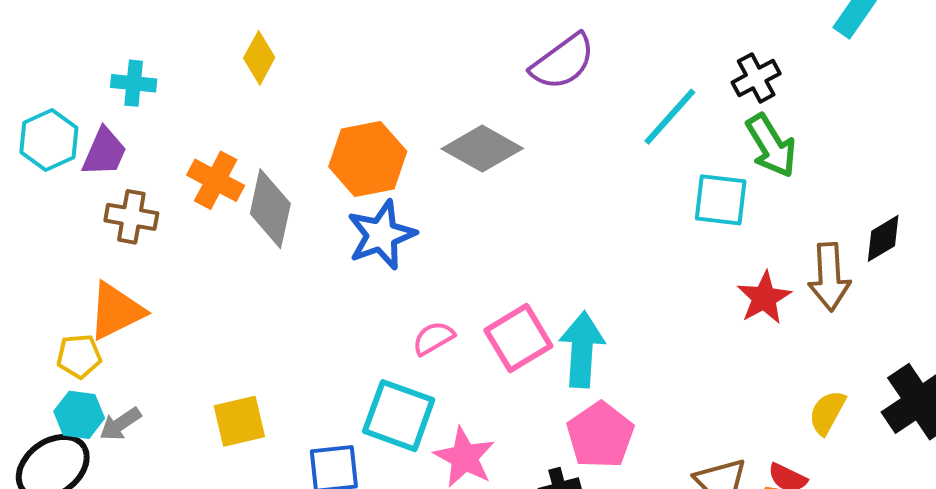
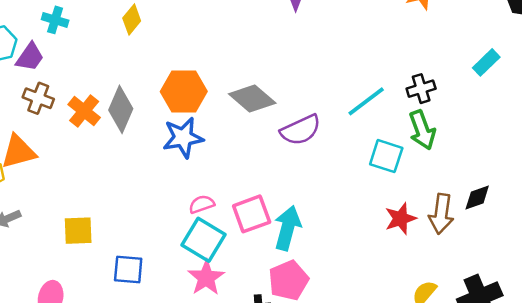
purple semicircle: (563, 62) -> (301, 130), moved
orange cross: (216, 180) -> (84, 111), moved
cyan square: (399, 416) -> (203, 240), moved

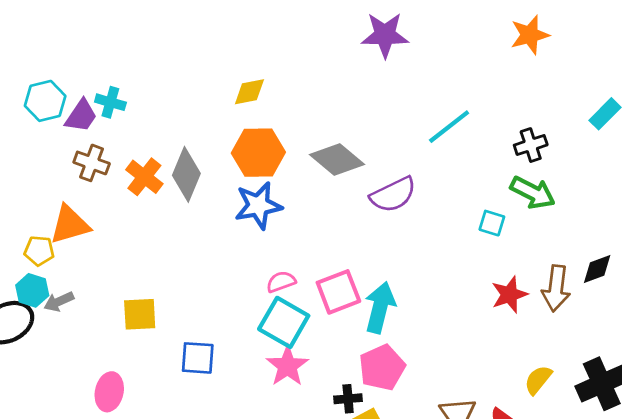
cyan cross: (55, 20) -> (110, 102), moved
yellow diamond: (132, 20) -> (249, 92), moved, turned 40
cyan line: (366, 101) -> (449, 127), moved
green arrow: (422, 130) -> (533, 193), turned -42
cyan square: (386, 156) -> (492, 223), size x0.7

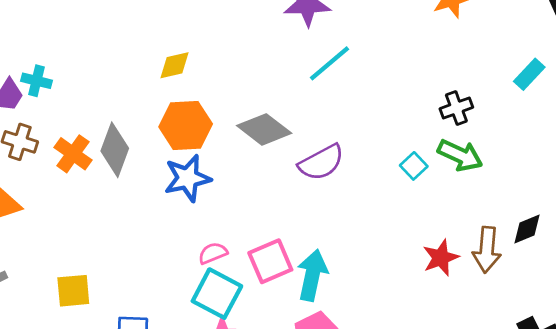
cyan line: (449, 127) -> (329, 63), moved
cyan square: (492, 223) -> (414, 166), moved, turned 32

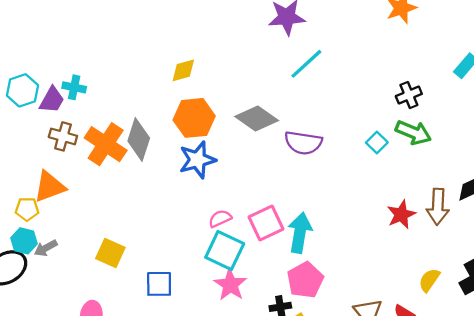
orange cross: (73, 154) -> (106, 144), size x1.4
purple semicircle: (321, 162) -> (303, 143), turned 39
yellow square: (73, 291) -> (110, 253), turned 32

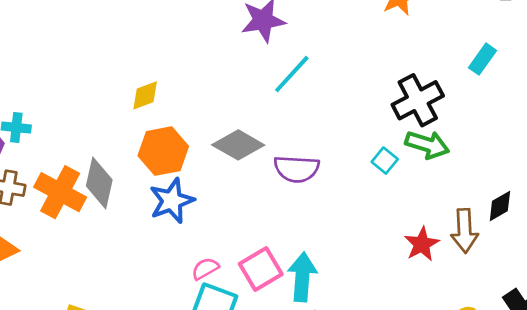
black cross: (409, 95) -> (418, 100), size x1.6

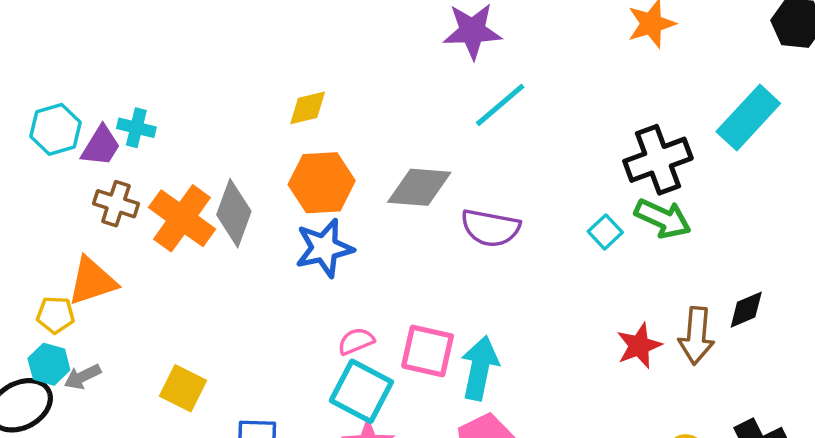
cyan rectangle: (483, 59) -> (748, 118), size x1.6
gray diamond: (238, 145) -> (419, 187), turned -33
pink square: (261, 269) -> (428, 351), turned 36

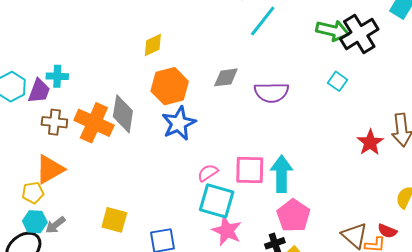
gray diamond: (419, 187) -> (226, 77), size x0.7
green arrow: (663, 218) -> (333, 31), moved

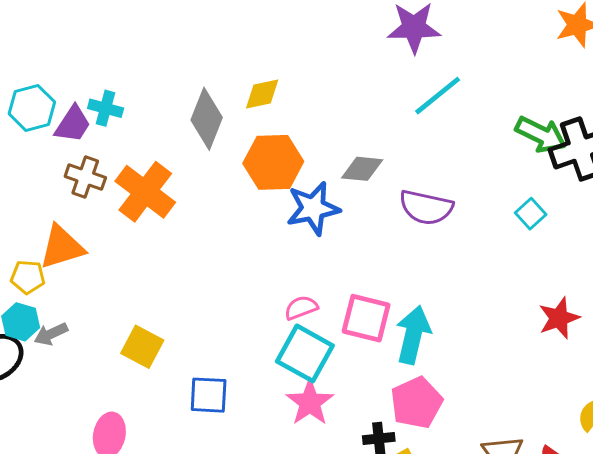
gray diamond: (123, 114) -> (207, 119), moved
blue star: (179, 123) -> (313, 208), moved

